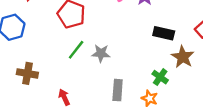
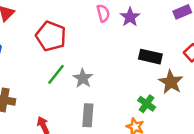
gray star: (101, 53) -> (83, 78), turned 30
gray rectangle: (118, 90) -> (88, 115), moved

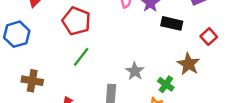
black rectangle: (150, 57) -> (172, 23), moved
gray star: (83, 78) -> (135, 71), moved

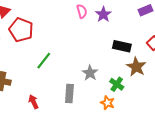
red pentagon: (76, 21) -> (21, 30), moved
black rectangle: (172, 23) -> (122, 46), moved

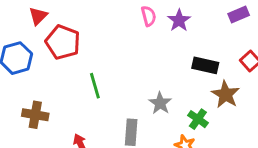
green line: (44, 61) -> (95, 86), turned -54

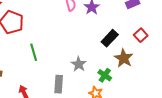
black rectangle: (205, 65) -> (110, 38), turned -60

